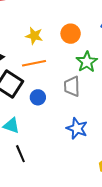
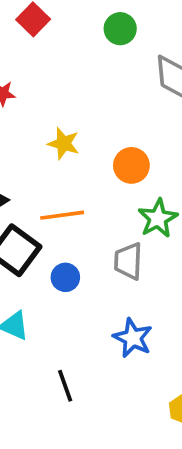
yellow star: (34, 36) -> (64, 143), moved
black line: (20, 154) -> (65, 386), moved

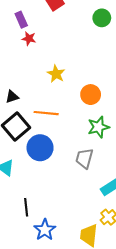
gray trapezoid: (128, 261) -> (84, 158), moved
blue circle: (65, 277) -> (40, 148), size x1.6
blue star: (133, 338) -> (45, 230), moved

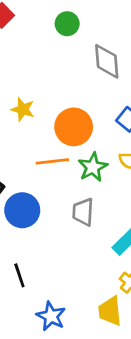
orange circle: (91, 95) -> (74, 127), size x1.4
orange line: (46, 113) -> (52, 161), moved
black line: (26, 207) -> (19, 275), moved

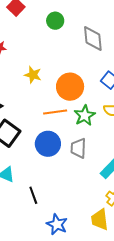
green circle: (67, 24) -> (55, 21), moved
blue circle: (22, 210) -> (48, 144), moved

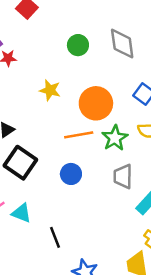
green circle: (55, 21) -> (78, 45), moved
blue circle: (48, 144) -> (71, 174), size x0.7
gray trapezoid: (78, 148) -> (123, 176), moved

